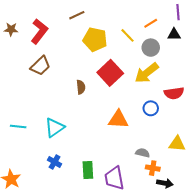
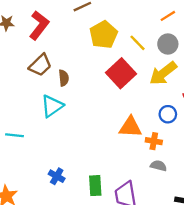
yellow line: (127, 35) -> (137, 43), moved
yellow pentagon: (95, 39) -> (103, 35), turned 30
brown semicircle: (81, 87) -> (64, 78), moved
cyan triangle: (55, 128) -> (52, 106), moved
orange cross: (153, 168) -> (154, 141), moved

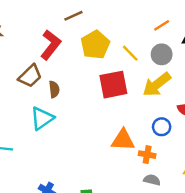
red L-shape: (39, 25) -> (51, 45), moved
red square: (121, 73) -> (113, 85), turned 32

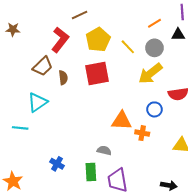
red square: (113, 85) -> (97, 74), moved
cyan triangle: (42, 118) -> (38, 102), moved
gray semicircle: (152, 180) -> (104, 150), moved

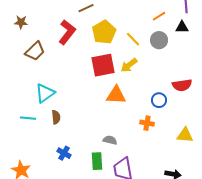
brown trapezoid: (43, 66) -> (35, 51), moved
yellow arrow: (150, 74) -> (129, 65), moved, size x0.7
brown semicircle: (63, 78) -> (56, 117), moved
orange triangle: (122, 121) -> (116, 95), moved

